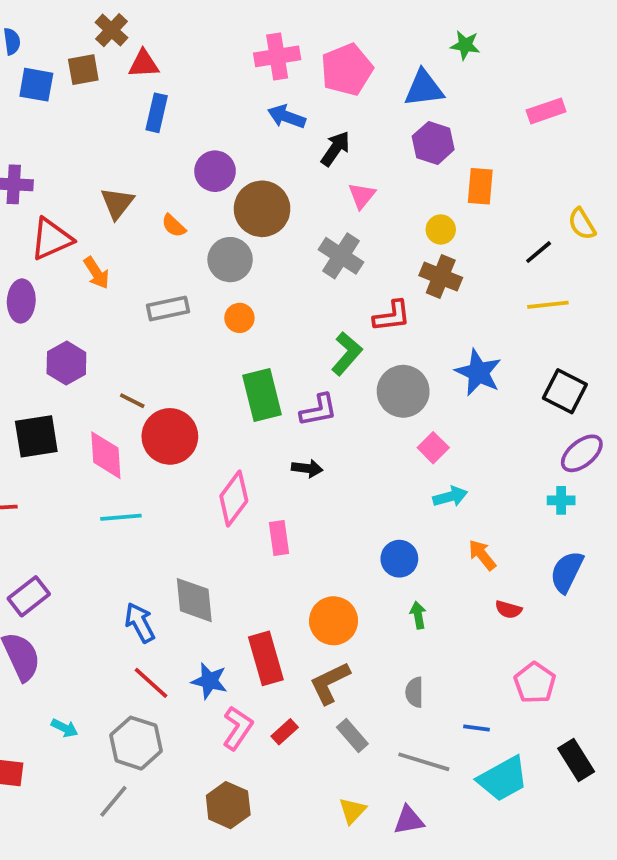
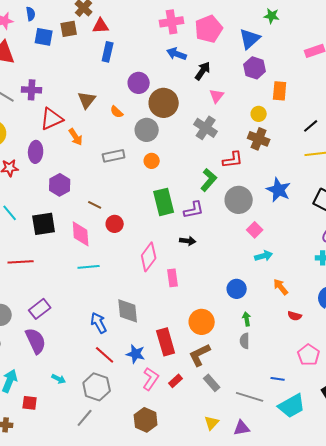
blue triangle: (424, 88) -> (250, 39), turned -35
red circle: (170, 436) -> (115, 224), size x0.6
gray semicircle: (414, 692) -> (245, 341), moved

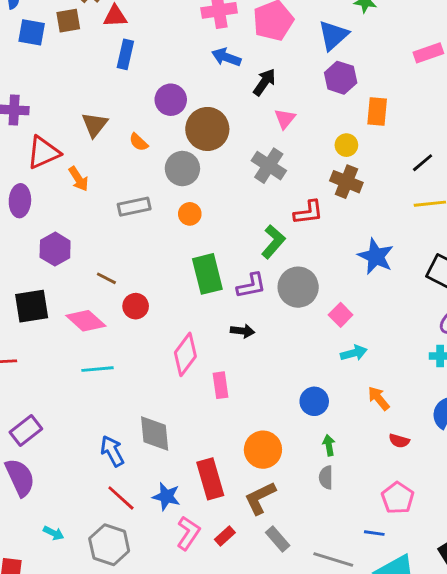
gray circle: (239, 200) -> (298, 287), moved
pink diamond: (81, 234) -> (86, 321), turned -44
pink pentagon: (309, 355) -> (398, 498), moved

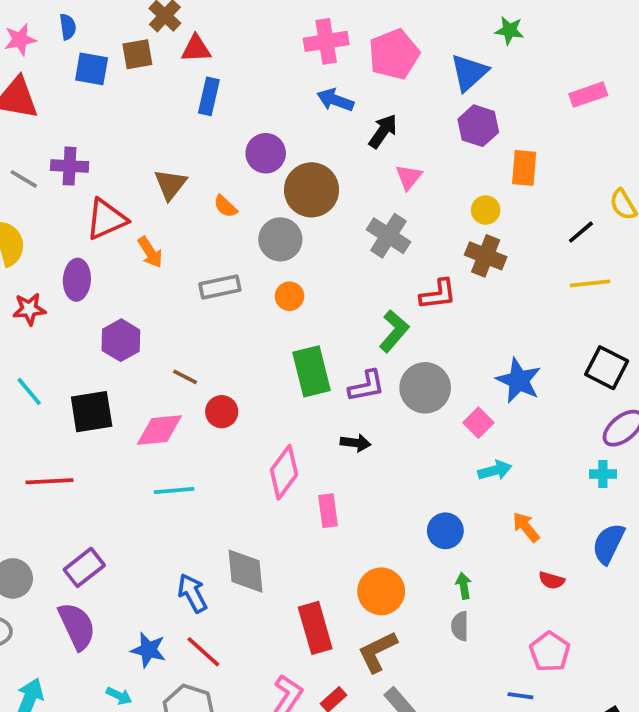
blue star: (376, 256) -> (519, 381), moved
pink diamond: (86, 321) -> (159, 430), turned -48
blue star: (166, 496) -> (148, 650), moved

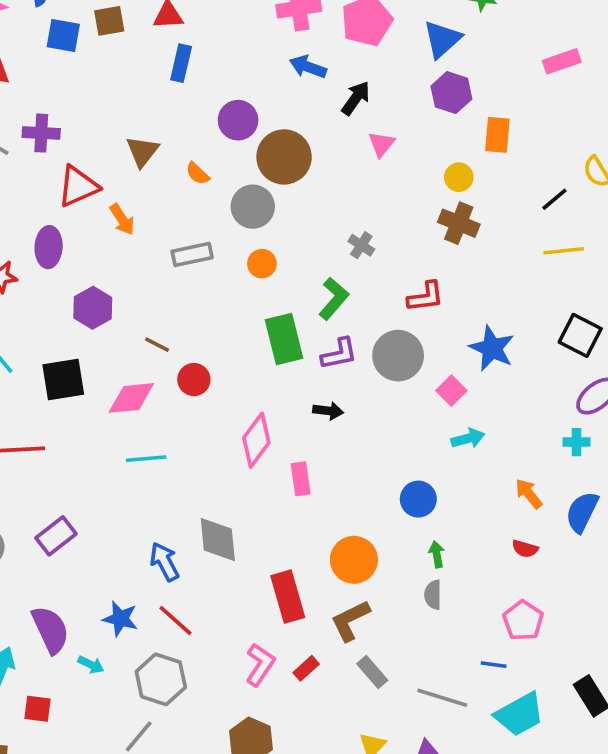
gray cross: (388, 236) -> (361, 245), moved, size x0.6
red L-shape: (438, 294) -> (426, 297), moved
green L-shape: (394, 331) -> (334, 299), moved
orange arrow: (526, 527) -> (529, 494), moved
purple semicircle: (77, 626) -> (50, 630), moved

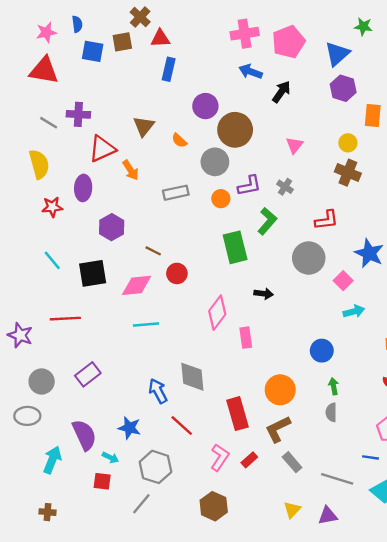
pink triangle: (382, 144) -> (294, 145), moved
purple L-shape: (339, 354) -> (249, 186), moved
red line: (175, 620) -> (182, 425), moved
red square: (38, 709) -> (102, 481), moved

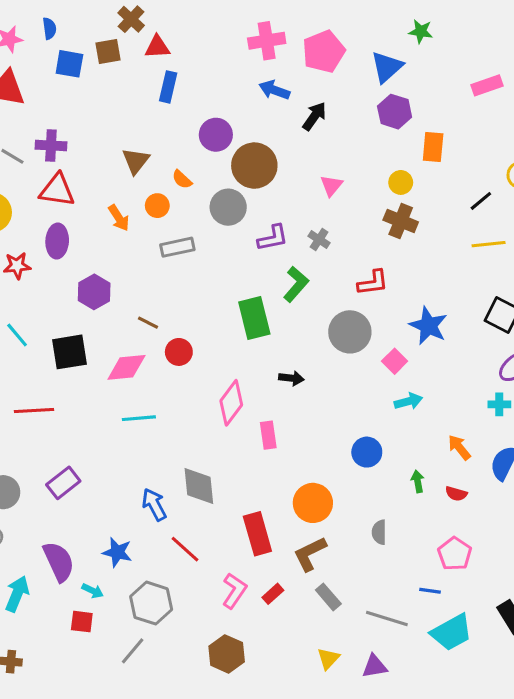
red triangle: (102, 149) -> (57, 190), moved, turned 32
orange circle: (221, 199) -> (157, 206), moved
green arrow: (334, 386) -> (418, 481), moved

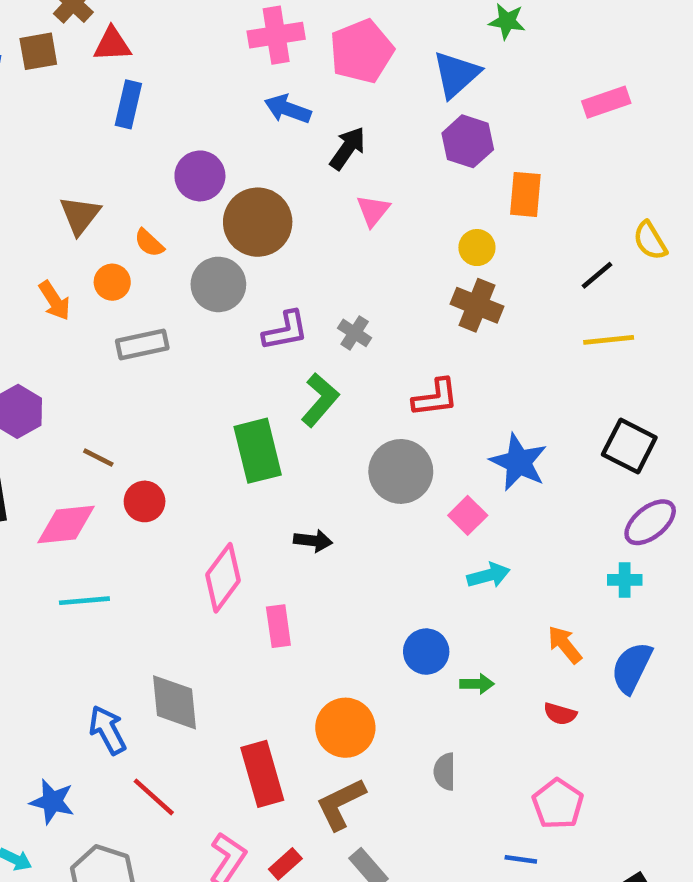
pink triangle: (331, 186) -> (373, 211), moved
green arrow: (418, 481) -> (477, 684), moved, turned 100

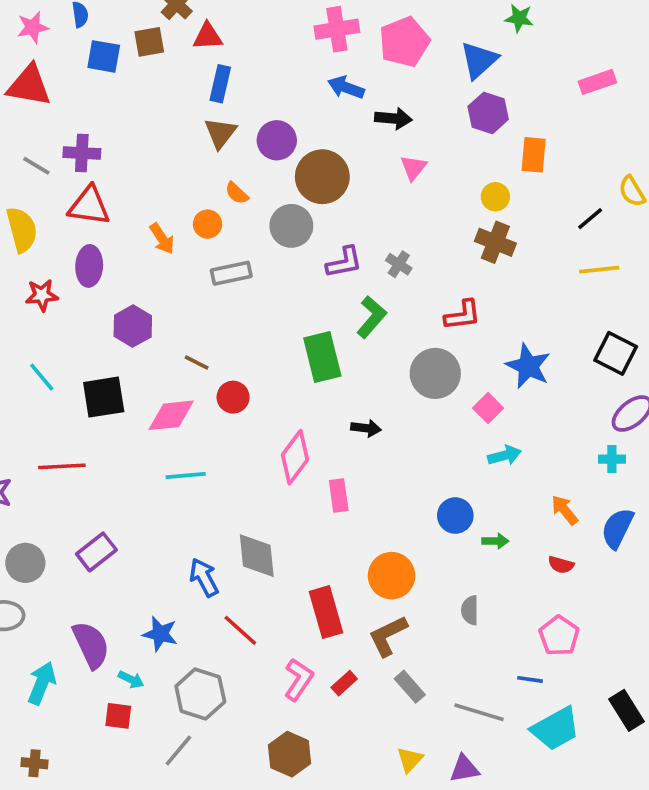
black arrow: (348, 148) -> (393, 118), turned 60
brown triangle: (80, 215) -> (220, 133), moved

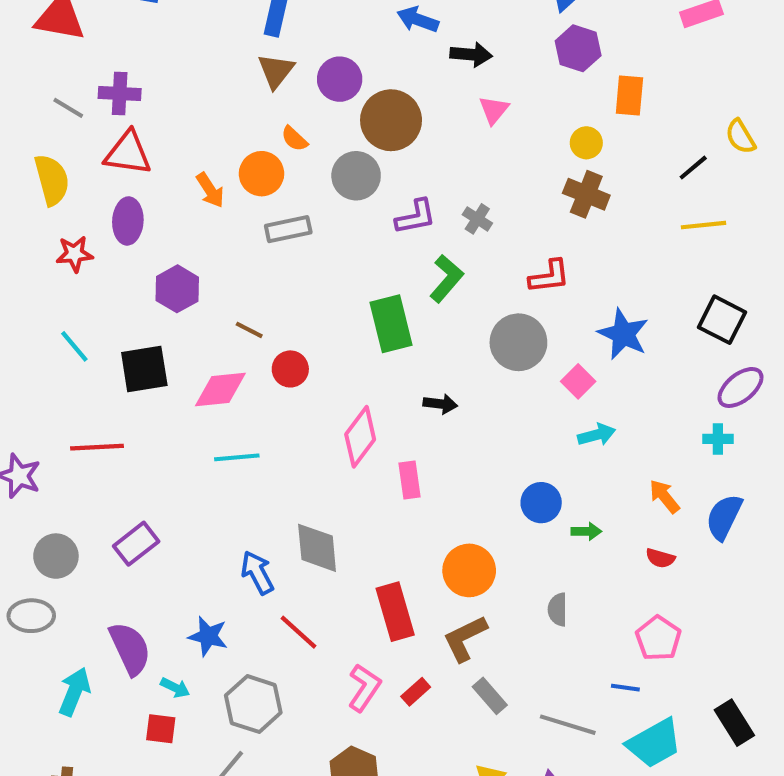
orange circle: (208, 224) -> (261, 174), size x1.4

